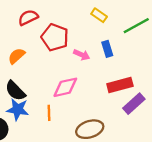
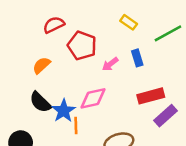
pink arrow: (82, 55) -> (110, 64), turned 119
blue star: (18, 109) -> (64, 111), moved, turned 30

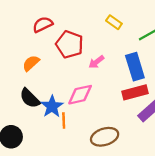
blue rectangle: (137, 58) -> (135, 67), moved, size x1.6

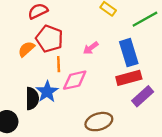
red pentagon: (70, 44) -> (49, 39), moved
black semicircle: (30, 98) -> (32, 99), moved, turned -135
orange line: (64, 120) -> (59, 64), moved

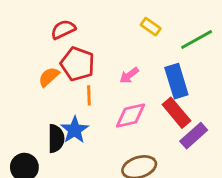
red rectangle: (129, 78) -> (176, 113), turned 65
pink diamond: (75, 80) -> (131, 116), moved

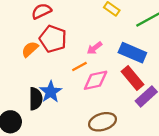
blue rectangle: (176, 81) -> (132, 53), turned -50
orange line: (89, 95) -> (79, 66), moved, turned 63

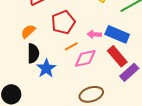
red pentagon: (53, 39) -> (63, 22), moved, turned 30
pink arrow: (94, 48) -> (94, 34), moved, turned 40
black semicircle: (36, 99) -> (33, 53), moved

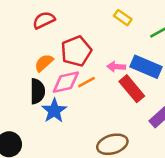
orange semicircle: (28, 31) -> (44, 63), moved
red rectangle: (117, 56) -> (132, 89), moved
pink diamond: (85, 58) -> (66, 82), moved

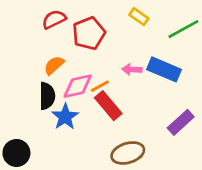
red pentagon: (76, 51) -> (89, 33), moved
red rectangle: (132, 89) -> (108, 106), moved

